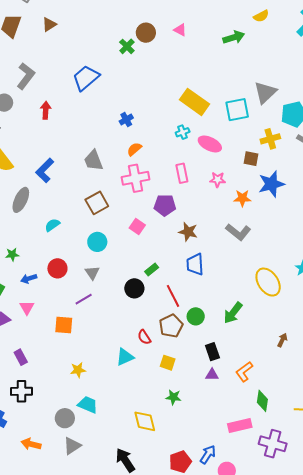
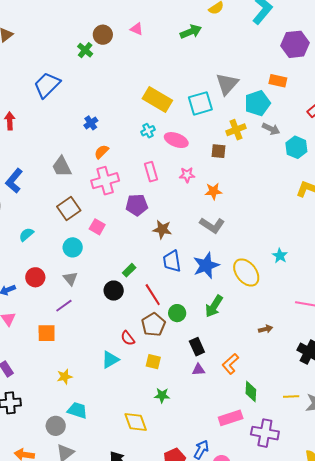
blue star: (271, 184) -> (206, 265), moved
pink square: (137, 226) -> (97, 227), moved
brown arrow: (282, 340) -> (266, 329), turned 56

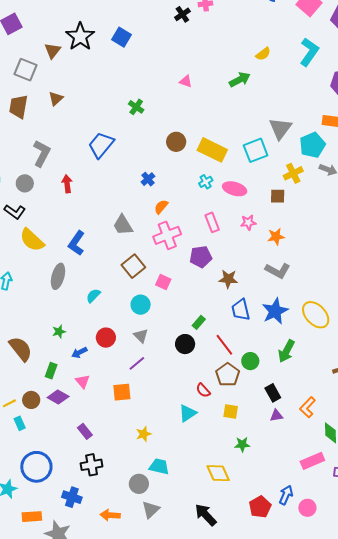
brown circle: (103, 35) -> (176, 142), moved

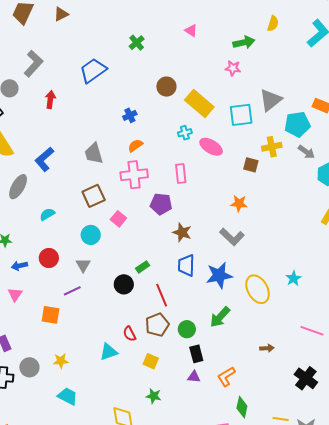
yellow semicircle: (263, 54) -> (273, 24), turned -49
pink star: (248, 222) -> (233, 68), moved
green circle: (250, 361) -> (187, 329), moved
gray circle: (139, 484) -> (29, 367), moved

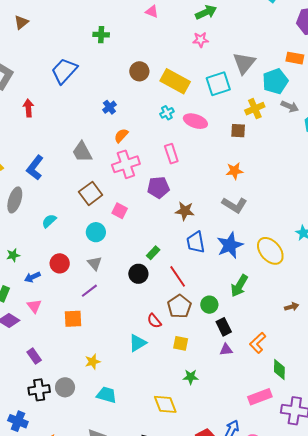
green cross: (137, 43) -> (101, 35), turned -35
gray circle: (29, 367) -> (65, 387), moved

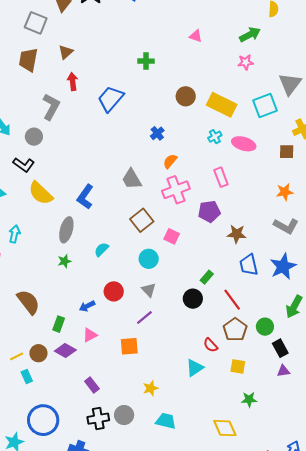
red arrow: (28, 108) -> (73, 81), moved
green star: (13, 255) -> (64, 261), moved
pink triangle: (34, 306) -> (90, 335), turned 42

